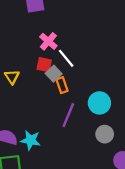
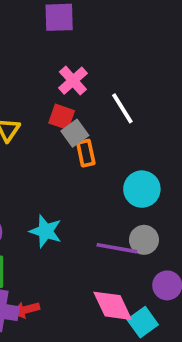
white line: (66, 58) -> (122, 108), moved
purple line: (68, 115) -> (117, 248), moved, turned 70
cyan star: (31, 140) -> (46, 231), moved

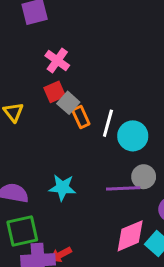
white line: (122, 108) -> (108, 123), moved, turned 60
red square: (62, 117) -> (55, 92), turned -30
pink diamond: (113, 306) -> (130, 236), turned -75

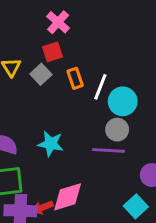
gray square: (68, 103) -> (41, 74), moved
gray circle: (144, 177) -> (117, 130), moved
pink diamond: (130, 236) -> (68, 197), moved

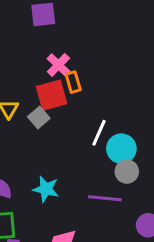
red square: (53, 52) -> (52, 95), size x1.5
orange rectangle: (75, 78) -> (73, 82), moved
gray circle: (117, 130) -> (127, 172), moved

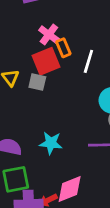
gray square: (39, 117) -> (37, 82), turned -30
white line: (99, 133) -> (88, 61), moved

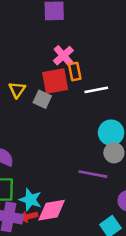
white line: (88, 61) -> (96, 90), turned 50
cyan star: (51, 143) -> (30, 200), moved

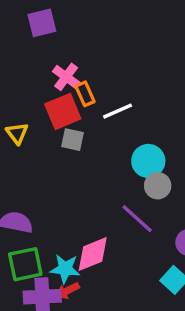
gray square: (42, 99) -> (73, 140), moved
purple line: (93, 174) -> (137, 219), turned 44
pink diamond: (52, 210) -> (93, 254), moved

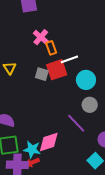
red square: (63, 111) -> (57, 70), moved
cyan circle: (148, 161) -> (86, 80), moved

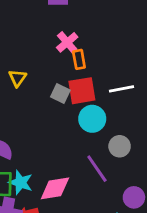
white line: (69, 59) -> (121, 89), moved
cyan circle: (86, 80) -> (92, 119), moved
cyan star: (32, 149) -> (21, 182), moved

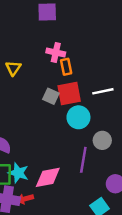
pink cross: (67, 42) -> (56, 52), turned -36
yellow triangle: (17, 78) -> (13, 68), moved
purple line: (97, 169) -> (83, 160), turned 45

